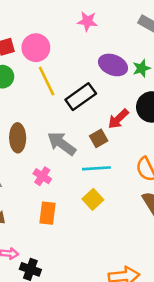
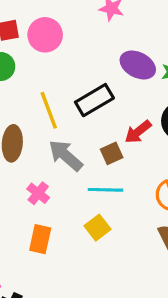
yellow line: (47, 81) -> (49, 110), moved

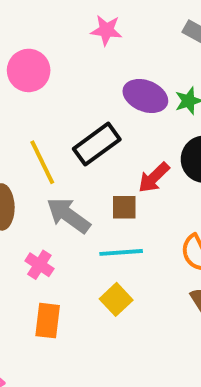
brown square: (112, 153) -> (124, 207), turned 30

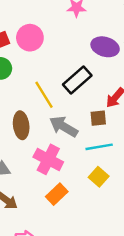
pink cross: (39, 265) -> (48, 159), size x1.6
orange rectangle: (48, 321) -> (57, 194), turned 45

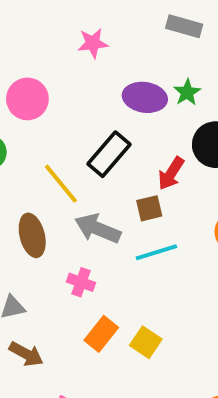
pink cross: (48, 159) -> (81, 282), size x0.6
yellow square: (99, 177) -> (146, 342), moved

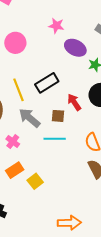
purple ellipse: (145, 97) -> (75, 48), moved
red arrow: (171, 173) -> (74, 102), turned 96

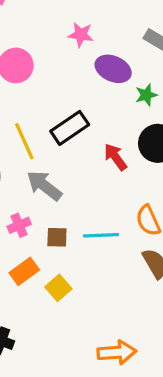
brown square: (58, 116) -> (57, 237), moved
cyan line: (55, 139) -> (101, 235), moved
pink cross: (13, 142) -> (19, 225), turned 32

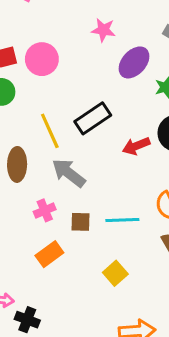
purple ellipse: (113, 69) -> (134, 62), turned -72
red arrow: (116, 157) -> (136, 146), turned -76
yellow square: (58, 288) -> (115, 273), moved

